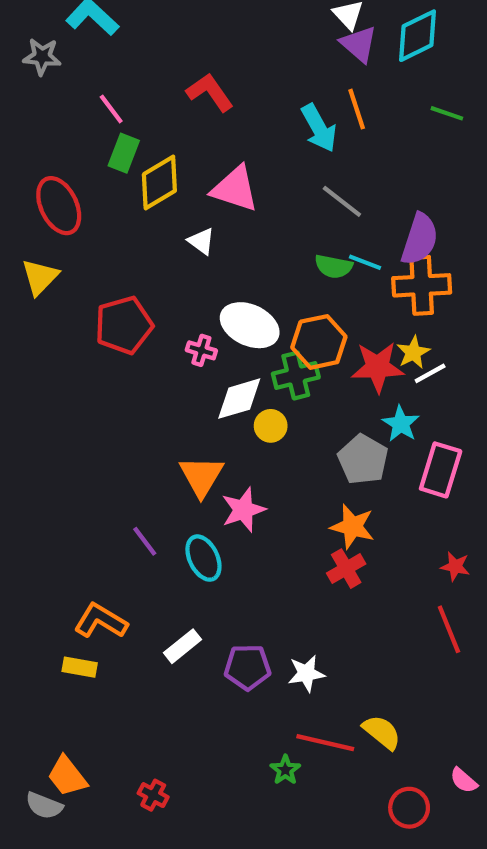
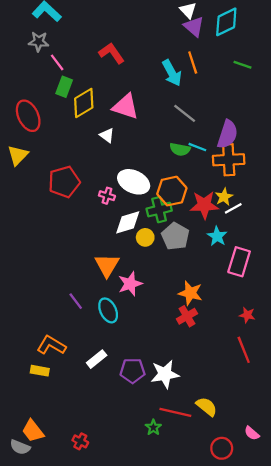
gray star: (42, 57) -> (39, 42), moved
gray pentagon: (363, 459) -> (175, 236), moved
white star: (306, 673) -> (165, 374), size x1.4

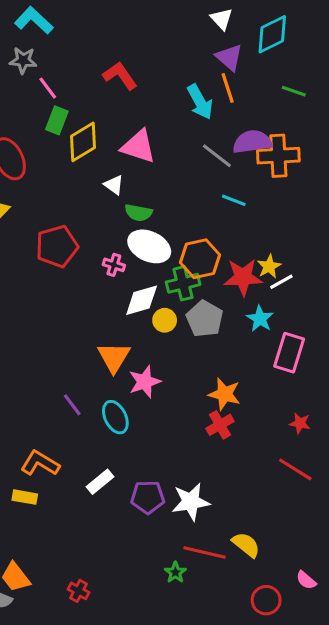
purple triangle: (194, 27) -> (229, 57), moved
purple semicircle: (227, 134) -> (252, 142), moved, turned -116
green semicircle: (180, 149) -> (138, 213), moved
orange cross: (229, 160) -> (278, 156), moved
red line: (244, 350) -> (295, 469), turned -36

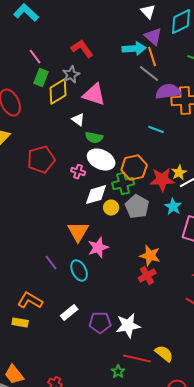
gray star: (23, 60) -> (71, 75), moved, turned -30
cyan arrow: (200, 102) -> (134, 49), moved, turned -65
gray line: (217, 156) -> (149, 74), moved

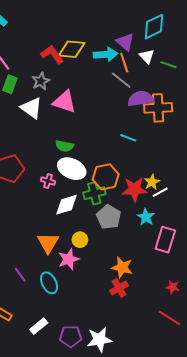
white triangle: (148, 12) -> (147, 56), moved
yellow diamond: (58, 92) -> (72, 49), moved, turned 36
white triangle: (78, 120) -> (32, 108), moved, size x1.6
yellow circle: (111, 208) -> (80, 240), moved

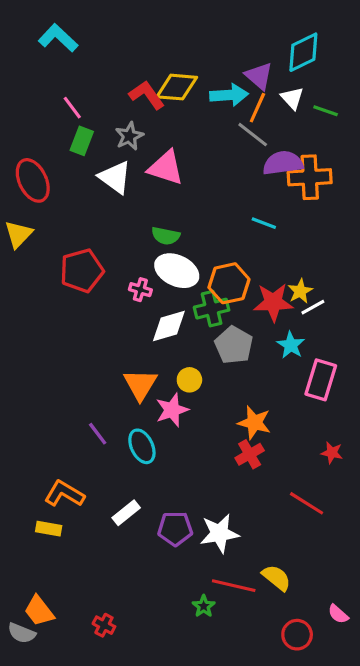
orange line: (124, 63) -> (257, 108), turned 42
red line: (169, 318) -> (307, 503), moved

